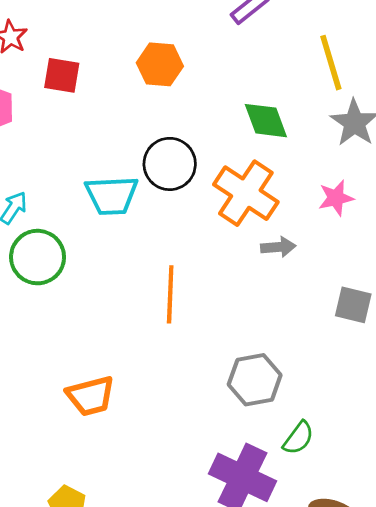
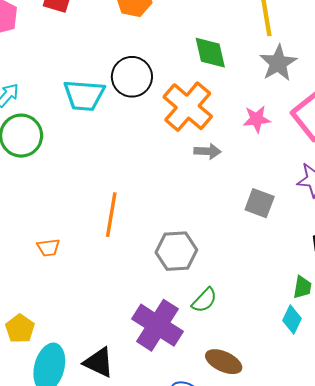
orange line: (170, 294) -> (111, 215), moved
orange trapezoid: (91, 396) -> (48, 248), size x0.6

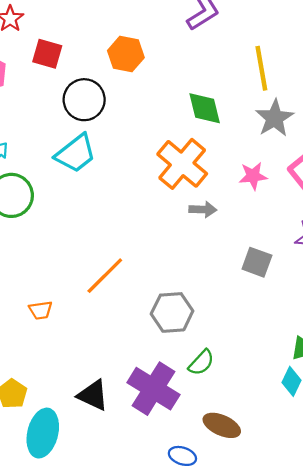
black circle: (132, 77) -> (84, 100), moved
cyan trapezoid: (84, 95) -> (76, 153), turned -42
orange line: (111, 215) -> (105, 276), turned 36
black triangle: (99, 362) -> (93, 395), moved

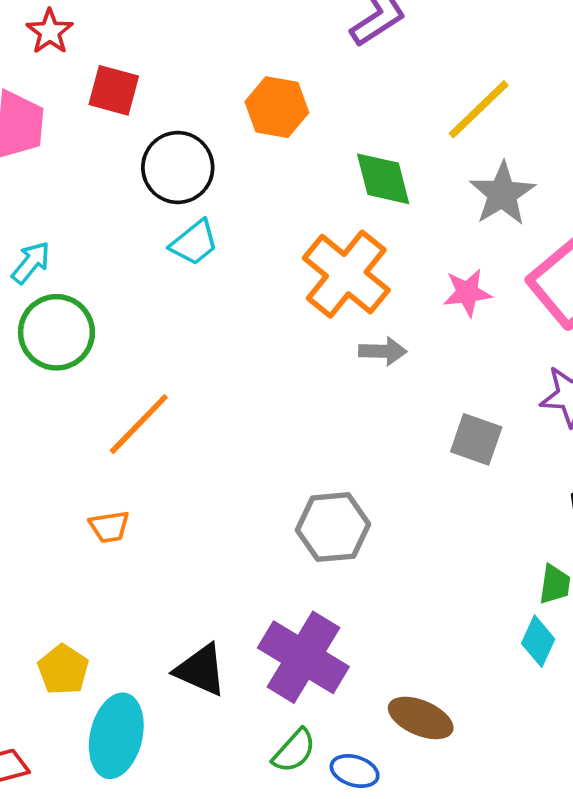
orange hexagon: (126, 54) -> (277, 107), moved
yellow line: (261, 68) -> (479, 109), turned 57
cyan trapezoid: (76, 153) -> (194, 243), moved, size x0.7
orange line: (105, 276) -> (139, 424), moved
green semicircle: (201, 363) -> (294, 751), moved

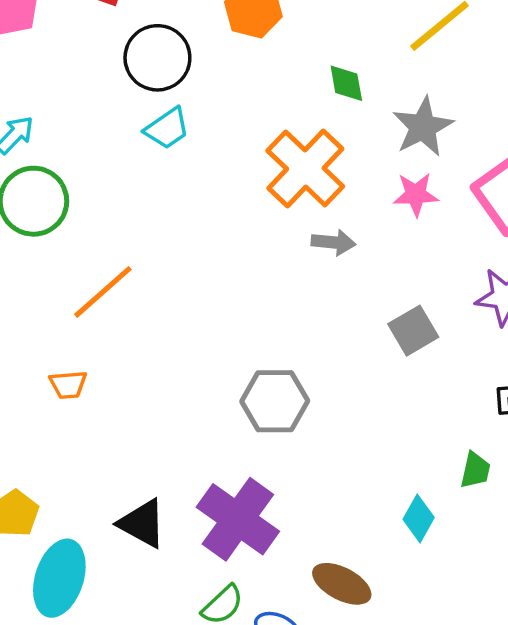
green diamond: (383, 179) -> (346, 83), size x0.7
gray star: (502, 194) -> (423, 127), moved
gray square: (476, 439) -> (413, 331), turned 36
cyan diamond: (538, 641) -> (419, 518), moved

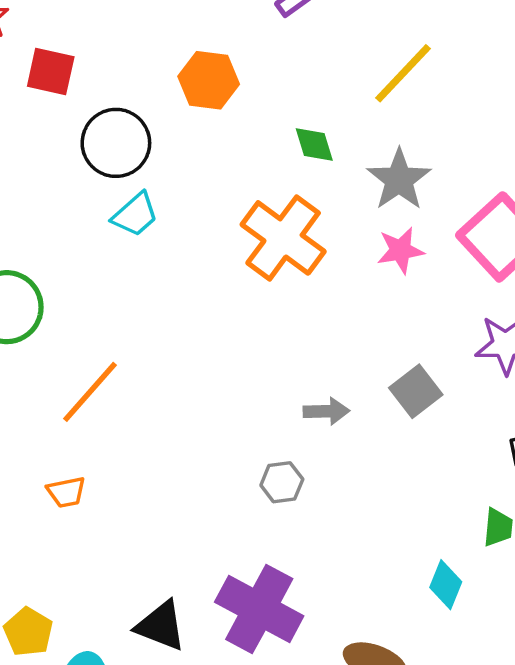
gray arrow: (333, 242) -> (326, 411), moved
gray hexagon: (275, 401) -> (282, 482), size x0.6

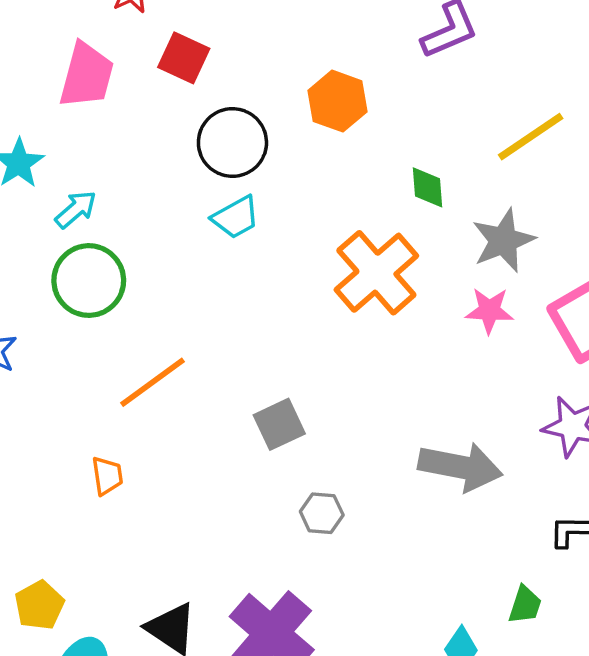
gray square: (416, 391) -> (279, 424), moved
gray arrow: (326, 411) -> (460, 467), moved, size x1.8
orange trapezoid: (66, 492) -> (107, 476), turned -99

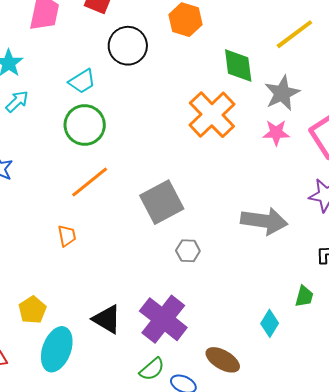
green diamond: (428, 187) -> (238, 66), size x1.5
cyan arrow: (76, 209) -> (17, 101), moved
cyan trapezoid: (236, 217) -> (82, 81), moved
green circle: (89, 281) -> (85, 125), moved
gray square: (279, 424) -> (162, 202), size x1.5

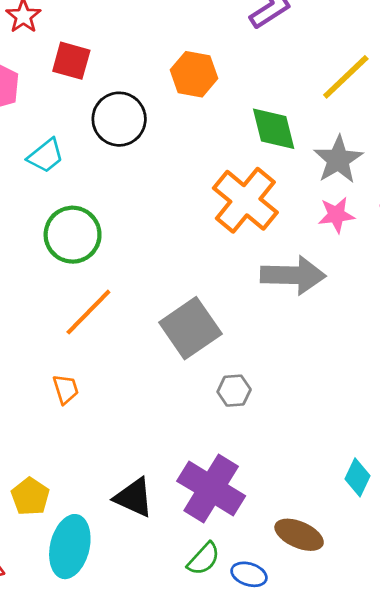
cyan trapezoid: (82, 81) -> (46, 156), moved
gray arrow: (264, 221) -> (293, 275), moved

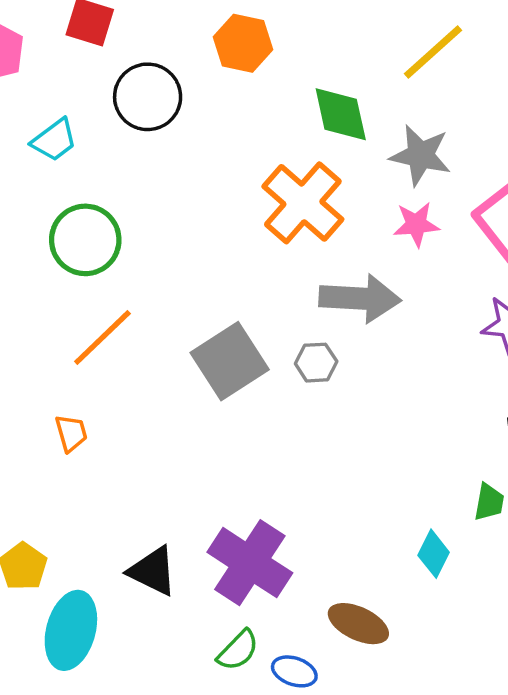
gray star: (338, 160) -> (421, 155), turned -30
gray hexagon: (234, 391) -> (316, 363), moved

